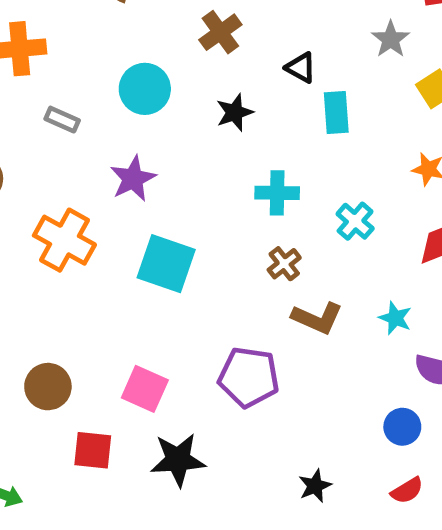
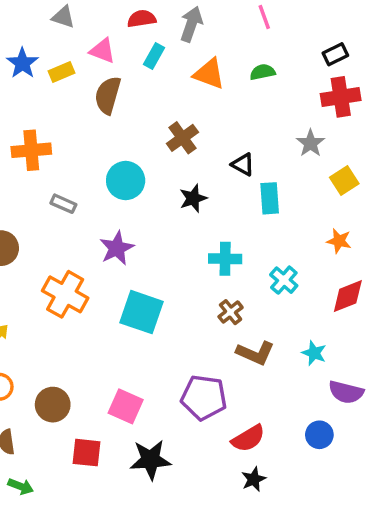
red semicircle: (407, 491) -> (248, 438), moved, size x1.4

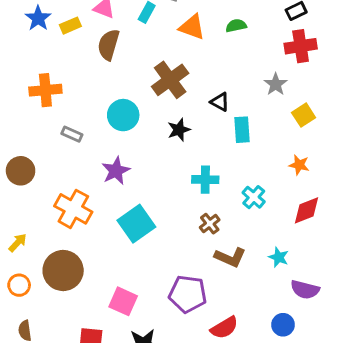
brown cross: (182, 138) -> (170, 80), size x1.4
cyan square: (142, 312) -> (136, 224), turned 36
brown circle: (53, 405) -> (63, 270), moved, size x1.4

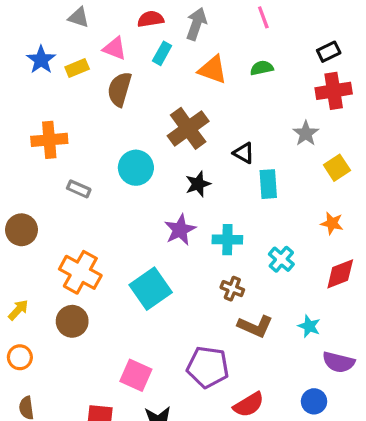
purple star: (116, 171) -> (180, 230), moved
brown cross: (210, 224) -> (232, 289), turned -30
brown circle: (63, 270) -> (72, 321), moved, size x0.7

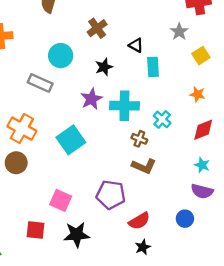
brown cross: (188, 128) -> (97, 28), size x0.7
gray rectangle: (79, 189) -> (40, 83), moved, size x1.5
cyan cross: (227, 240) -> (124, 106), size x1.4
brown cross: (232, 289) -> (139, 139), moved
cyan star: (309, 326) -> (202, 165), moved

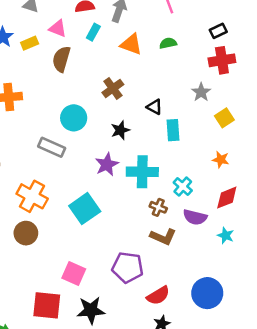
purple semicircle: (202, 191) -> (195, 217), moved
blue circle: (185, 219) -> (207, 293), size x1.6
red square: (36, 230) -> (47, 305), size x1.4

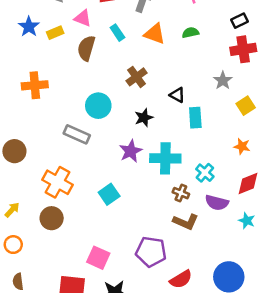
cyan rectangle: (93, 32) -> (117, 33), moved, turned -63
cyan square: (85, 209) -> (109, 194), size x0.7

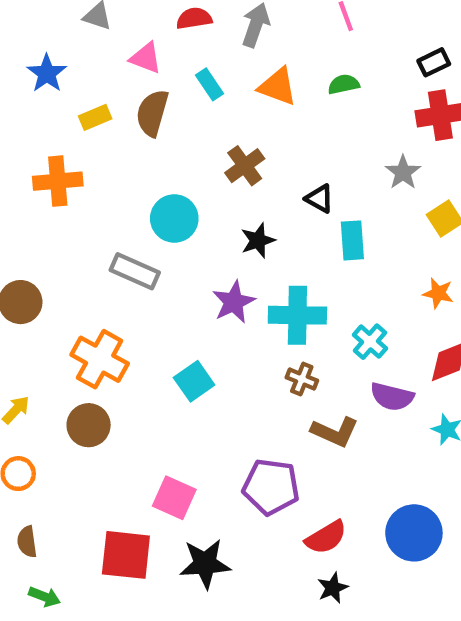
yellow rectangle: (55, 33) -> (95, 117), moved
brown cross: (181, 193) -> (302, 379), moved

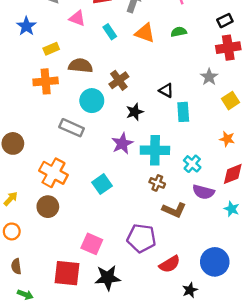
brown semicircle: (152, 113) -> (81, 66), moved, turned 80
brown cross: (245, 166) -> (119, 80), moved
orange cross: (58, 181) -> (46, 81), moved
black star: (333, 588) -> (190, 290), moved

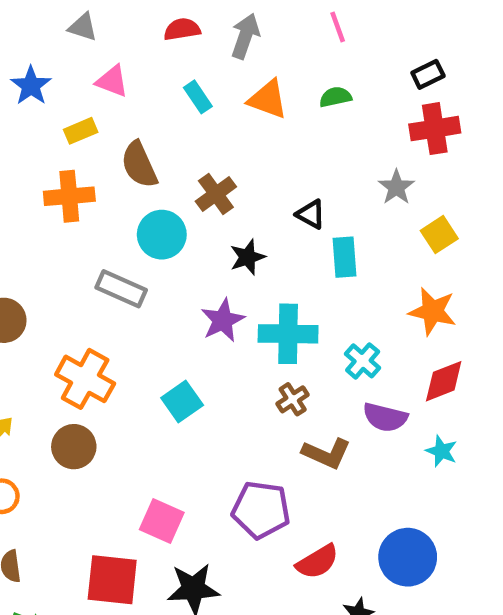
pink triangle: (77, 18) -> (112, 81), moved
brown semicircle: (81, 66) -> (139, 165), turned -120
orange star: (227, 139) -> (432, 311), size x1.5
brown cross: (157, 183) -> (293, 399), turned 35

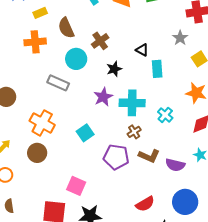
purple semicircle: (385, 417) -> (175, 165), moved
purple pentagon: (261, 510) -> (116, 157), moved

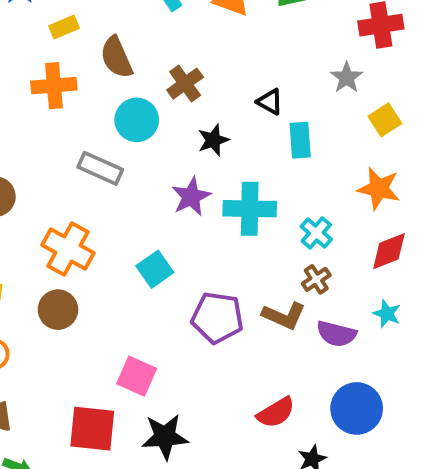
brown cross: (134, 132) -> (316, 279), moved

